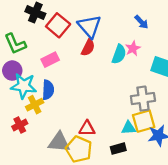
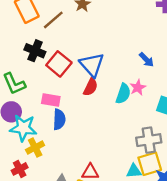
pink rectangle: (50, 60) -> (51, 100), turned 36
blue semicircle: (48, 90) -> (59, 119), moved

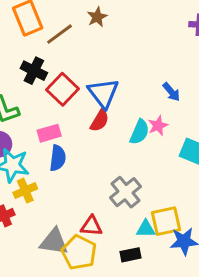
pink rectangle: (51, 100) -> (49, 133), turned -30
gray cross: (149, 140) -> (126, 192), moved, turned -35

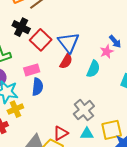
pink star: (158, 126) -> (107, 52), moved
red triangle: (91, 226) -> (61, 133), turned -35
cyan triangle: (146, 229) -> (87, 134), moved

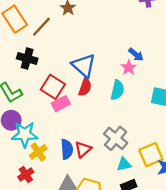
red square: (41, 40) -> (53, 87), moved
pink rectangle: (32, 70) -> (61, 104), moved
blue semicircle: (38, 87) -> (67, 149), moved
red triangle: (61, 133) -> (83, 149), moved

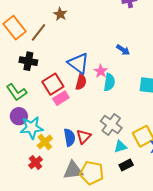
pink star: (129, 68) -> (101, 71), moved
red square: (53, 87) -> (53, 84), turned 30

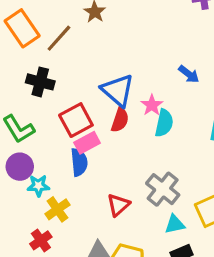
cyan star: (32, 128) -> (38, 186), size x0.6
blue semicircle: (69, 137) -> (79, 162), moved

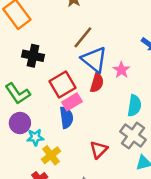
brown line: (59, 38) -> (83, 37), moved
cyan semicircle: (164, 123) -> (134, 106), moved

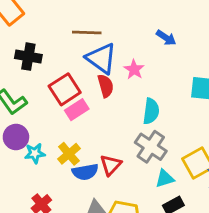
brown line: (83, 37) -> (87, 32), turned 55
red semicircle: (97, 83) -> (106, 86), turned -30
blue semicircle: (66, 117) -> (85, 172), moved, turned 90
yellow cross: (51, 155) -> (69, 154), moved

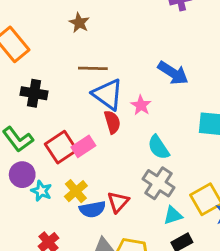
blue arrow: (166, 38) -> (173, 73), size x1.5
red square: (65, 89) -> (61, 147), moved
cyan semicircle: (151, 111) -> (158, 147), turned 140
cyan star: (35, 153) -> (41, 191), turned 30

